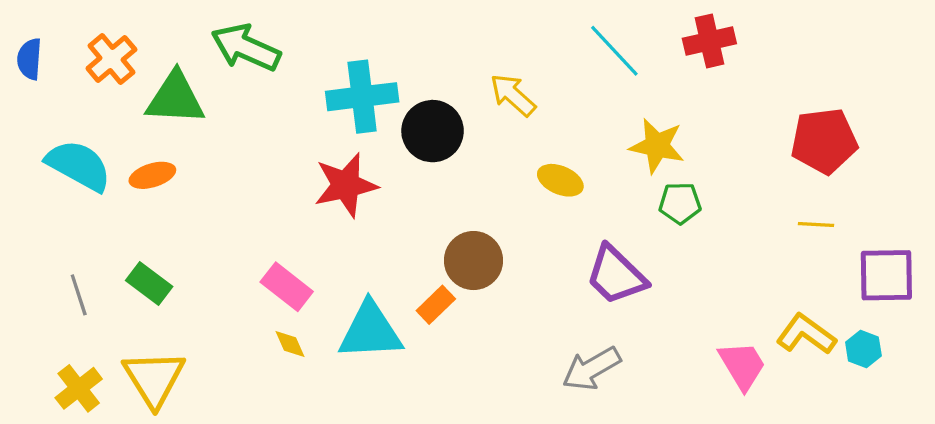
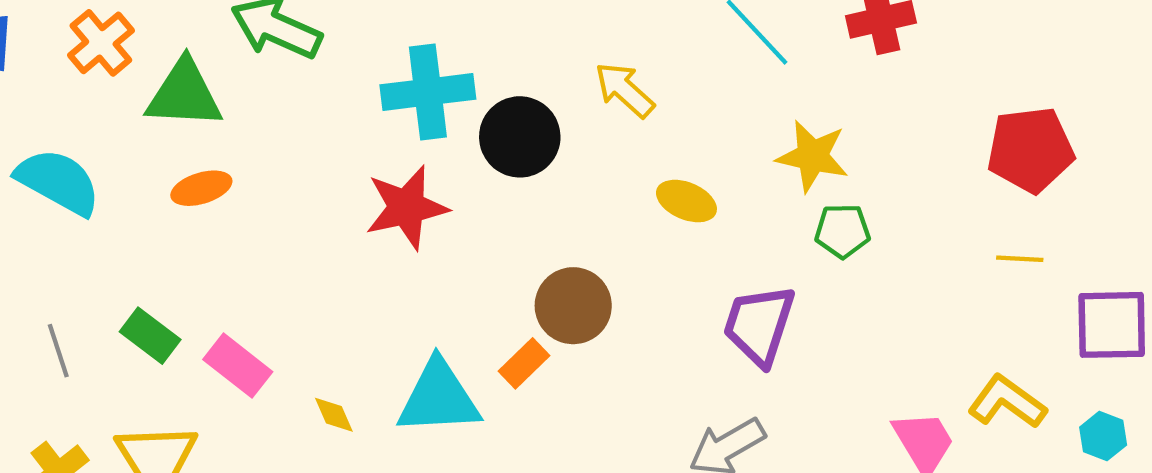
orange ellipse: (152, 175) -> (201, 188), moved
purple trapezoid: (616, 275) -> (759, 325), turned 64
pink rectangle: (287, 287) -> (238, 366), moved
cyan hexagon: (863, 349) -> (1103, 436), moved

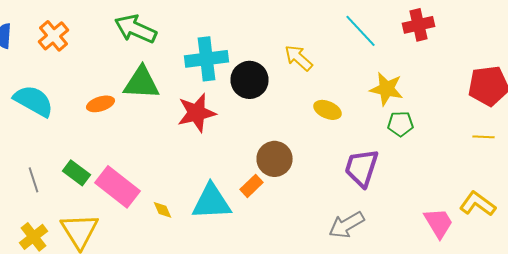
green triangle: (184, 94) -> (142, 83), moved
pink rectangle: (238, 366) -> (118, 187), size x1.4

